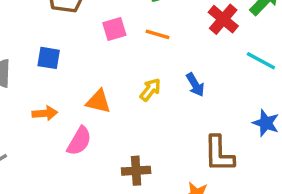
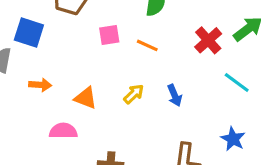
blue square: (49, 58) -> (29, 32), moved, size x1.4
orange arrow: (45, 113) -> (40, 85), moved
pink semicircle: (79, 141) -> (63, 131), turned -128

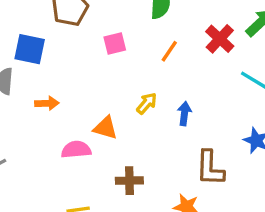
orange line: (147, 45) -> (169, 51), moved, turned -75
blue arrow: (175, 95) -> (184, 114), moved, turned -145
orange triangle: (86, 98) -> (105, 128), moved

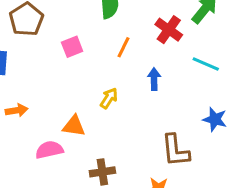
blue arrow: (184, 114) -> (154, 79), moved

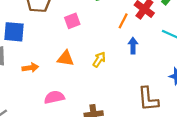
orange line: (124, 47) -> (123, 21), moved
orange triangle: (74, 126) -> (66, 58), moved

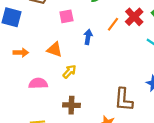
blue arrow: (133, 46) -> (88, 37), moved
yellow arrow: (99, 60) -> (69, 72), moved

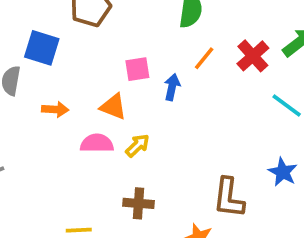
pink square: (66, 16) -> (137, 69), moved
orange line: (113, 24) -> (204, 58), moved
pink semicircle: (38, 83) -> (97, 143), moved

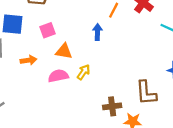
pink square: (137, 69) -> (48, 30), moved
brown cross: (139, 203) -> (112, 106), moved

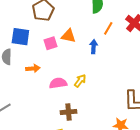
orange triangle: (64, 51) -> (68, 36), moved
brown cross: (112, 106) -> (68, 112), moved

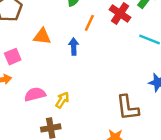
pink square: (51, 43) -> (13, 57), moved
yellow arrow: (80, 81) -> (62, 100), moved

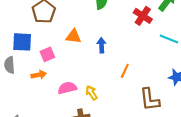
orange line: (89, 23) -> (125, 71), moved
yellow arrow: (62, 100) -> (92, 93), turned -64

